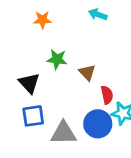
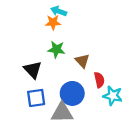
cyan arrow: (98, 14) -> (59, 11), moved
orange star: (42, 20) -> (53, 22), moved
blue circle: (98, 124) -> (72, 93), moved

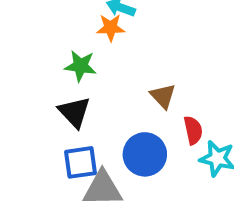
green star: (56, 49) -> (80, 66), moved
gray triangle: (62, 113) -> (103, 189), moved

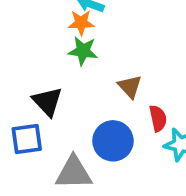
green star: (80, 66) -> (83, 51), moved
blue square: (80, 162) -> (27, 139), moved

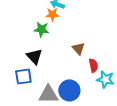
green star: (83, 51) -> (41, 29), moved
blue circle: (113, 141) -> (69, 90), moved

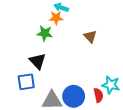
brown triangle: (78, 48) -> (90, 36), moved
red semicircle: (93, 65) -> (98, 95), moved

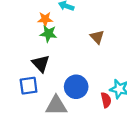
orange star: (56, 18) -> (45, 19), moved
blue circle: (74, 96) -> (76, 87), moved

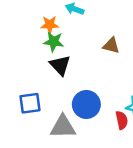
brown triangle: (97, 37) -> (111, 46), turned -32
black triangle: (41, 64) -> (60, 65), moved

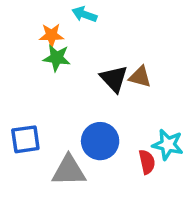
brown triangle: (111, 46) -> (140, 77), moved
black triangle: (60, 65) -> (114, 79), moved

